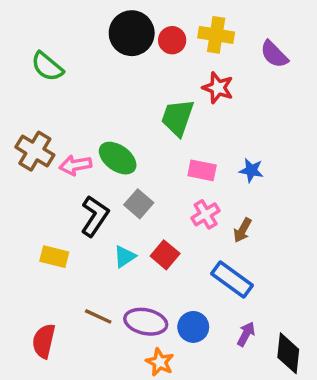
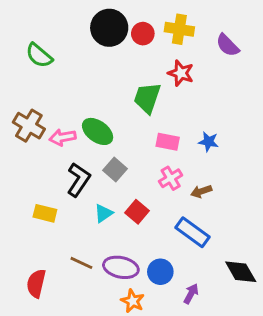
brown arrow: (243, 230) -> (201, 191), turned 42
purple arrow: (246, 334) -> (191, 294), moved
black diamond: (288, 353) -> (241, 272), moved, turned -36

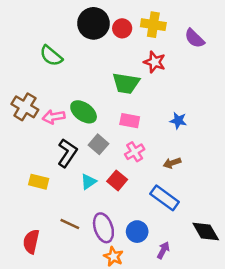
green semicircle: (39, 56) -> (51, 56), moved
green trapezoid: (147, 98) -> (126, 83), turned -100
pink rectangle: (168, 142) -> (130, 121), moved
pink cross: (171, 178) -> (135, 152), moved
purple ellipse: (121, 267) -> (103, 228), turned 60

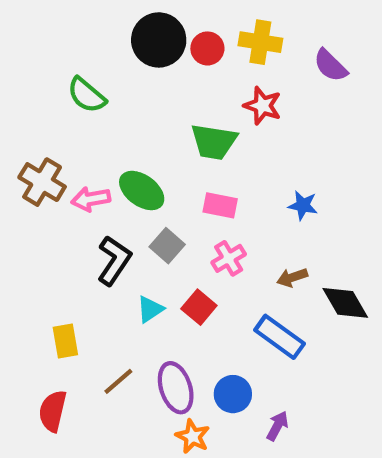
yellow rectangle: (39, 182) -> (65, 341), moved, turned 66
brown line: (70, 224) -> (118, 381), turned -66
black diamond: (206, 232) -> (345, 303), moved

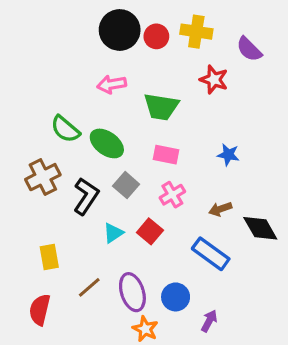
green semicircle: (87, 95) -> (65, 129), moved
red star: (263, 106) -> (214, 80), moved
brown cross: (42, 182) -> (43, 177), moved, turned 32
pink arrow: (91, 199) -> (112, 84), moved

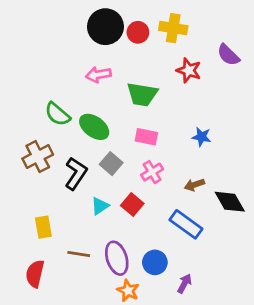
purple semicircle: (249, 49) -> (228, 55), moved
brown line: (89, 287) -> (79, 254), turned 50

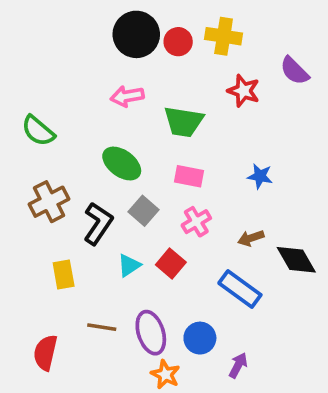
green semicircle: (57, 114) -> (38, 131), moved
yellow rectangle: (43, 227) -> (64, 274), moved

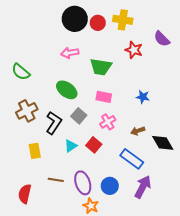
purple arrow: (238, 365) -> (143, 187), moved, size x1.6

